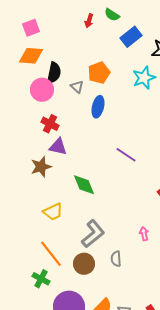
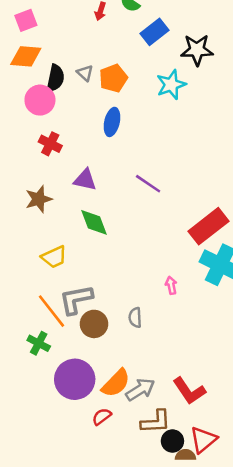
gray triangle: (77, 87) -> (85, 73), moved
purple triangle: (58, 147) -> (85, 180), moved
gray L-shape: (93, 234) -> (76, 299), moved, turned -152

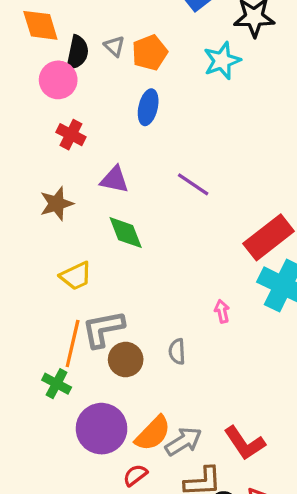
orange diamond: (26, 56) -> (40, 25), turned 68
orange line: (52, 311) -> (73, 343), turned 51

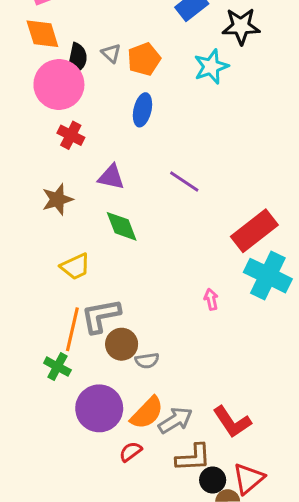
pink circle: (58, 80) -> (59, 84), size x1.4
gray semicircle: (177, 351) -> (147, 361), moved, turned -95

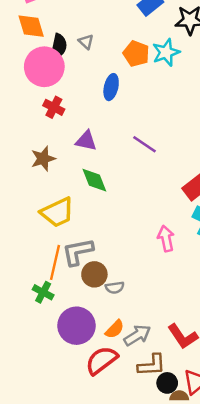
orange pentagon: (144, 59) -> (136, 54), moved, turned -30
yellow trapezoid: (75, 267) -> (57, 212), size x1.4
pink arrow: (211, 299) -> (166, 239), size x1.5
orange semicircle: (147, 413) -> (115, 329), size x0.7
red semicircle: (131, 452) -> (102, 360), size x1.8

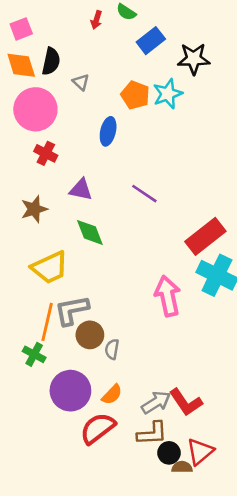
black semicircle: (59, 46) -> (51, 61), moved
pink arrow: (166, 239) -> (168, 296), size x1.4
gray semicircle: (115, 287) -> (112, 349), turned 108
gray arrow: (137, 335) -> (156, 402), moved

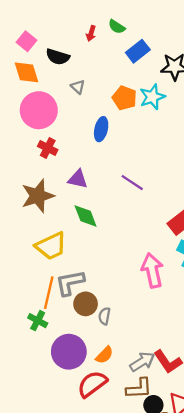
pink square: (21, 29) -> (27, 41), turned -30
black semicircle: (51, 61) -> (58, 57), moved, turned 95
brown star: (34, 209) -> (38, 196), size x1.4

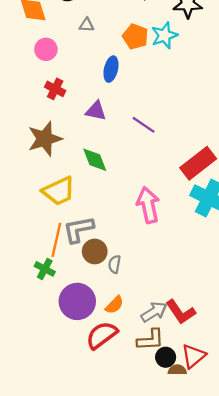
gray triangle: (78, 87) -> (87, 25), turned -40
pink circle: (39, 110) -> (46, 49), size x0.6
purple triangle: (78, 179) -> (96, 111), moved
pink arrow: (152, 270) -> (148, 205), moved

